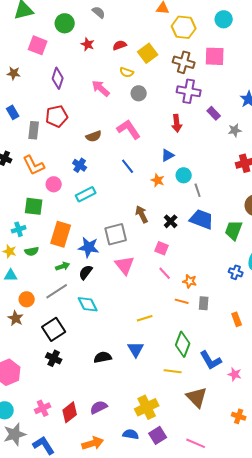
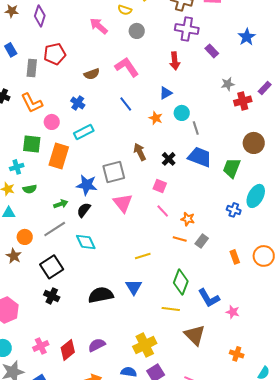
purple diamond: (58, 78) -> (40, 16), moved
gray star: (235, 130) -> (228, 84), moved
orange rectangle: (61, 234) -> (59, 156), moved
gray rectangle: (204, 303) -> (202, 241), turned 32
black semicircle: (103, 357) -> (101, 295), size x1.4

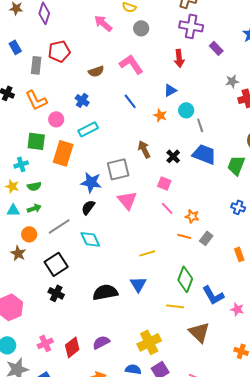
green arrow: (61, 204) -> (34, 208), moved

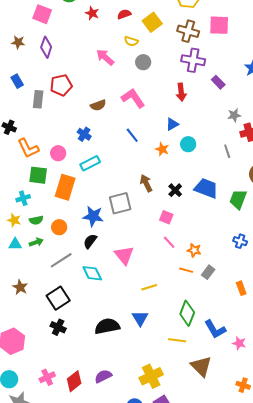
orange L-shape: (36, 100) -> (28, 148), moved
gray line: (200, 125) -> (227, 151), moved
pink triangle: (127, 200) -> (124, 255), moved
orange circle: (29, 234) -> (59, 227), moved

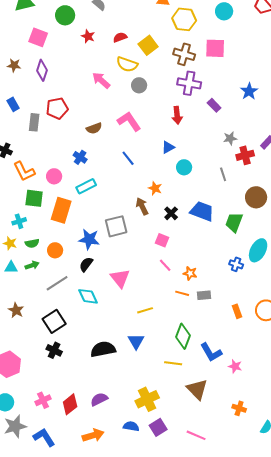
yellow semicircle: (131, 41) -> (127, 64), size x1.5
orange star: (162, 149) -> (155, 188), moved
gray rectangle: (208, 272) -> (204, 295), turned 48

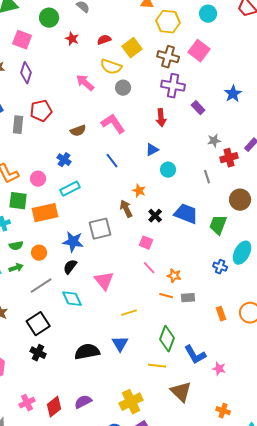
pink square: (215, 48) -> (199, 51), turned 35
orange rectangle: (61, 210) -> (45, 213), turned 60

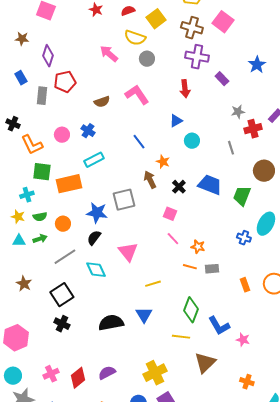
purple diamond: (26, 73) -> (48, 56), moved
blue line: (112, 161) -> (139, 142), moved
pink circle: (38, 179) -> (62, 135), moved
brown triangle: (181, 392) -> (205, 363), turned 30

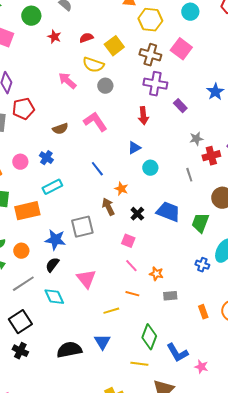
orange line: (190, 267) -> (132, 294), moved

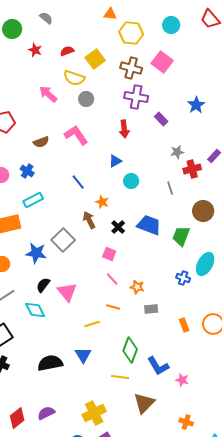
gray square: (82, 227) -> (63, 240), turned -30
black semicircle: (52, 265) -> (43, 285), moved

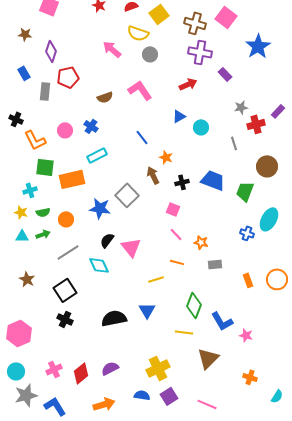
blue star: (196, 105) -> (258, 46), moved, size x1.4
red arrow: (124, 129) -> (188, 84), turned -108
cyan circle: (131, 181) -> (201, 127), moved
black cross: (118, 227) -> (182, 182), turned 32

